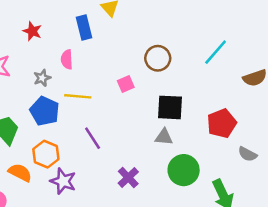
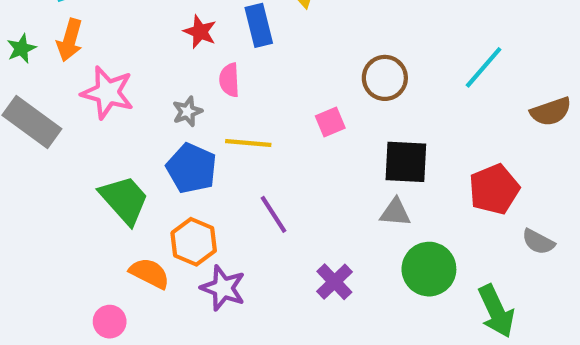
red star: (32, 31) -> (200, 32), moved

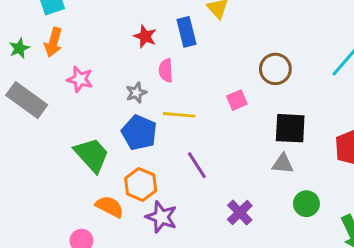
pink star: (108, 93) -> (80, 79), size x0.7
green circle: (429, 269) -> (306, 204), size x0.7

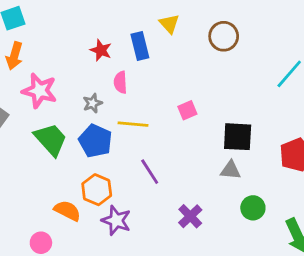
brown circle: (275, 69) -> (224, 36), moved
pink star: (80, 79) -> (40, 91), size x1.4
green trapezoid: (92, 155) -> (51, 139), moved

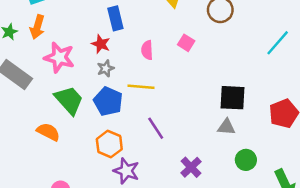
blue rectangle: (140, 46) -> (115, 18), moved
red star: (101, 50) -> (101, 44), moved
pink semicircle: (120, 82) -> (147, 50), moved
pink square: (187, 110) -> (186, 43), moved, turned -35
orange semicircle: (67, 211) -> (48, 132), moved

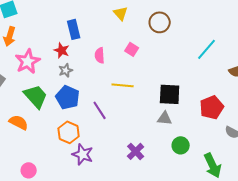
pink star: (59, 57) -> (28, 61), turned 30
yellow line: (141, 87) -> (123, 85), moved
purple line: (156, 128) -> (100, 110), moved

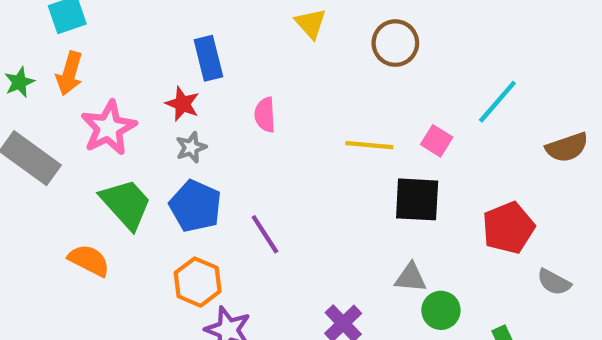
pink square: (132, 49) -> (437, 141), moved
yellow line: (123, 85) -> (369, 145), moved
gray triangle: (165, 118) -> (411, 278), moved

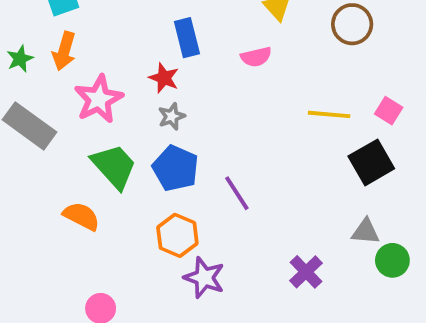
pink semicircle: (265, 115) -> (256, 57), moved, turned -100
black square: (417, 199) -> (371, 162), turned -33

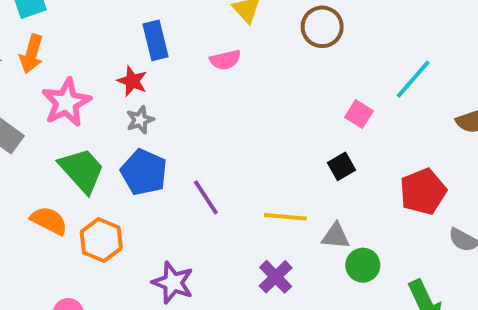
yellow line: (329, 114) -> (285, 217), moved
black square: (371, 162) -> (342, 166), size x0.6
orange hexagon: (177, 235) -> (101, 240), moved

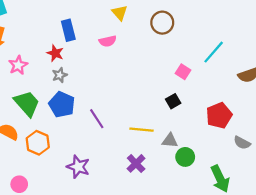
pink star: (66, 102) -> (18, 65), size x0.7

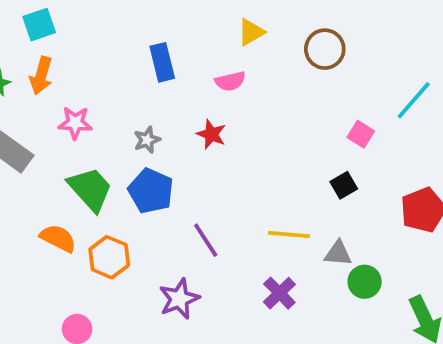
yellow triangle: (120, 13) -> (251, 32), turned 42
red star: (55, 53) -> (211, 134), moved
pink star: (18, 65) -> (75, 123), turned 30
purple line: (97, 119) -> (206, 240), moved
purple star: (78, 167) -> (179, 299), turned 30

